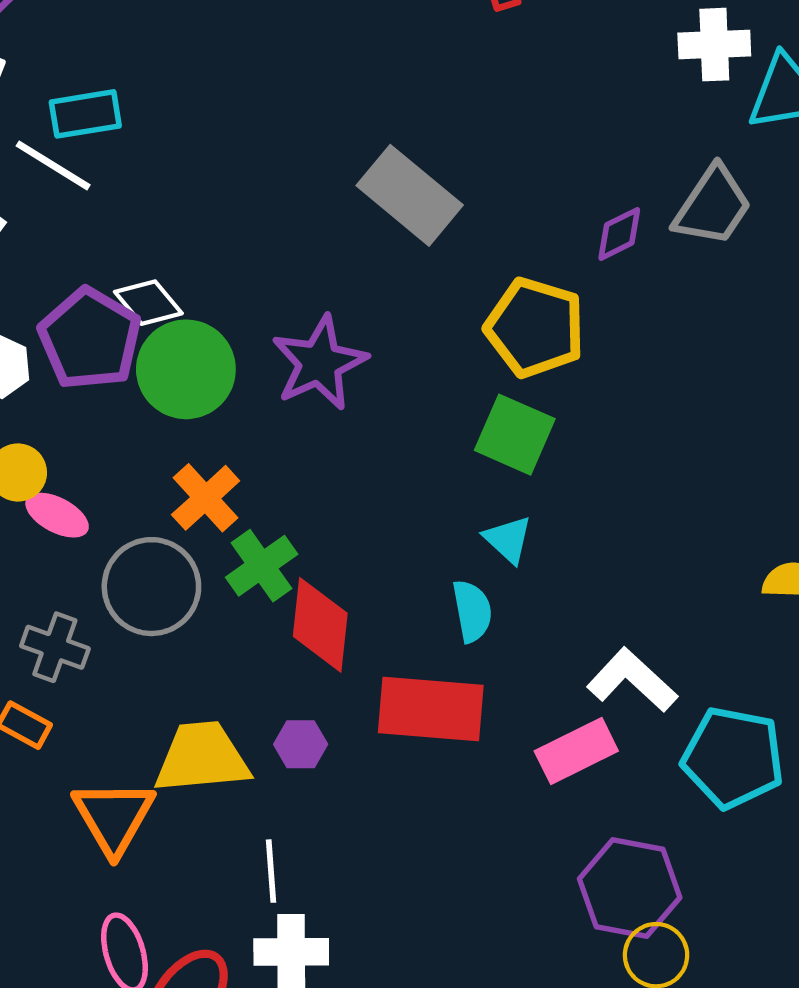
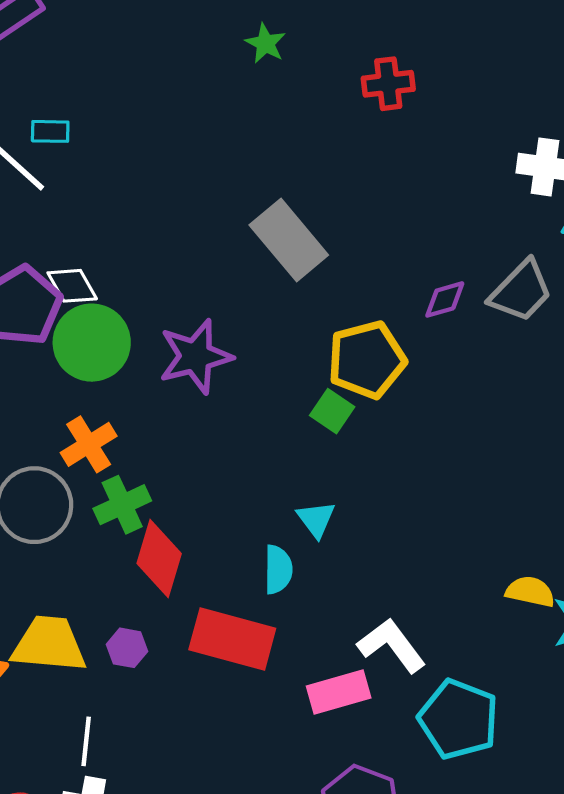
cyan rectangle: (85, 114) -> (50, 131), size x0.7
yellow pentagon: (535, 328) -> (367, 360), turned 30
green square: (515, 435) -> (332, 411), moved, size x0.7

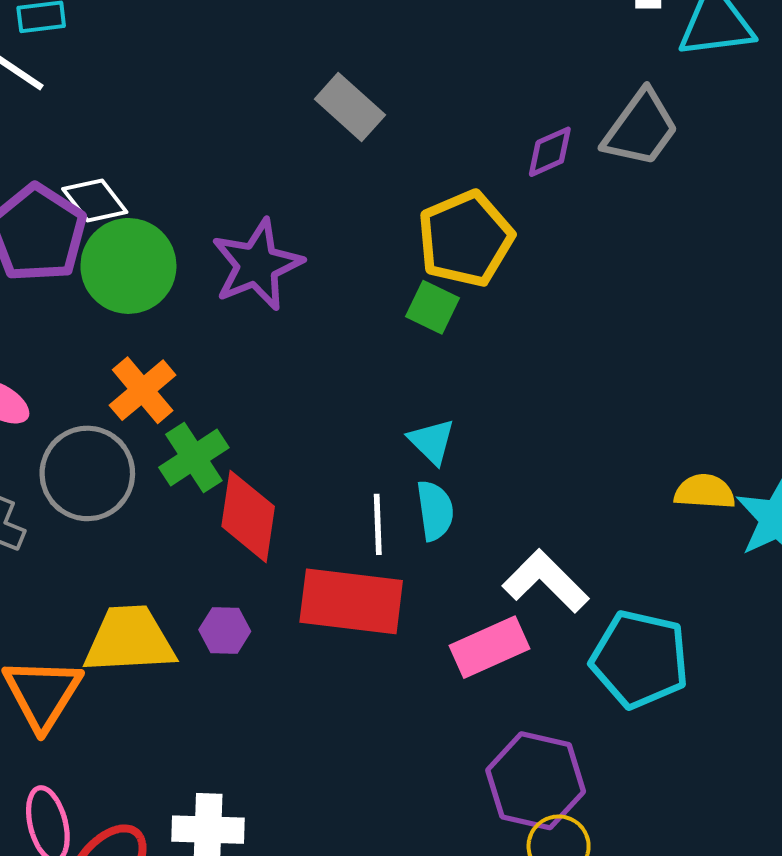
gray rectangle: (289, 240) -> (350, 107), size x0.7
cyan semicircle: (278, 569) -> (435, 511), moved
white line: (86, 741) -> (378, 524), moved

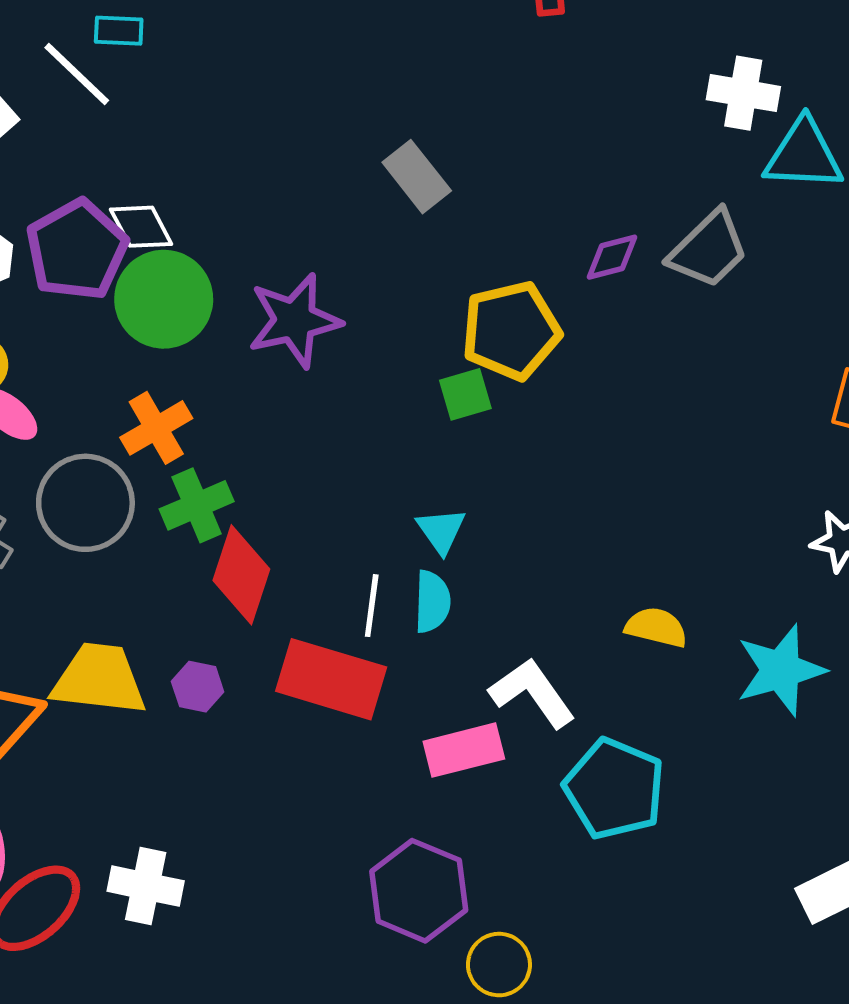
green square: (432, 307) -> (465, 394), turned 38
yellow semicircle: (705, 492) -> (656, 627), moved
purple hexagon: (536, 781) -> (419, 891), moved

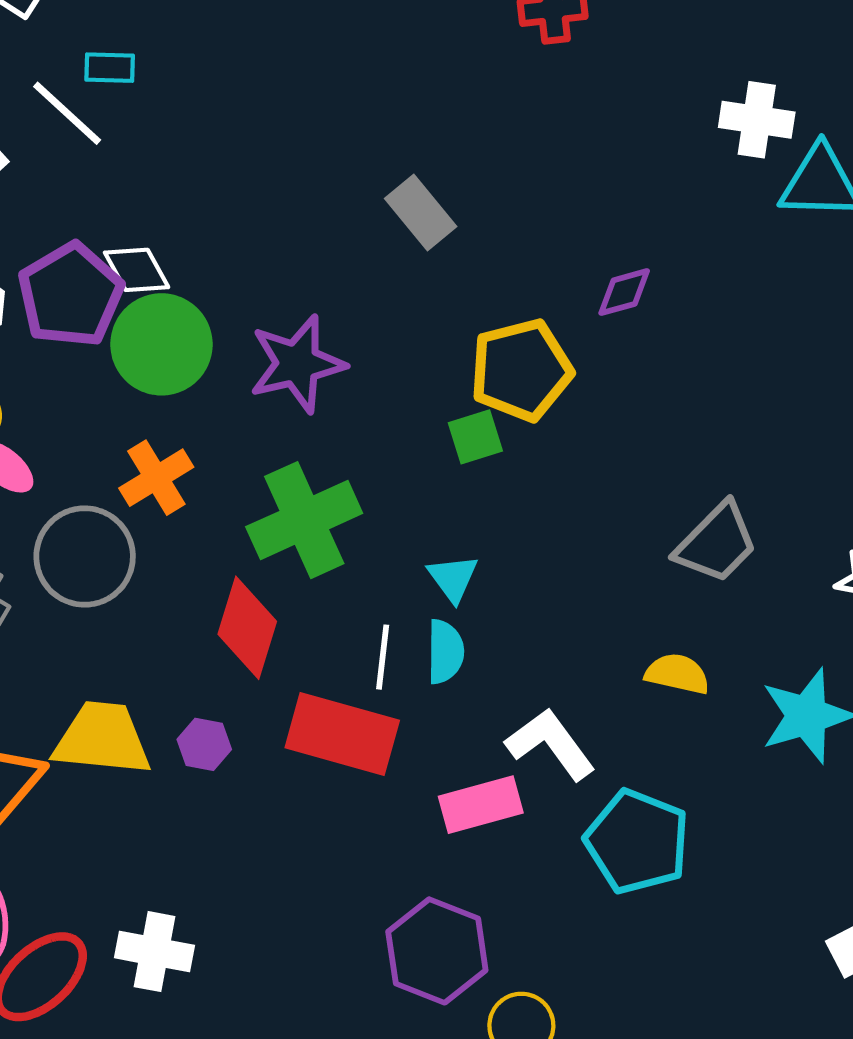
gray trapezoid: (708, 249) -> (717, 543), moved
green cross: (197, 505) -> (304, 520), moved, size x1.5

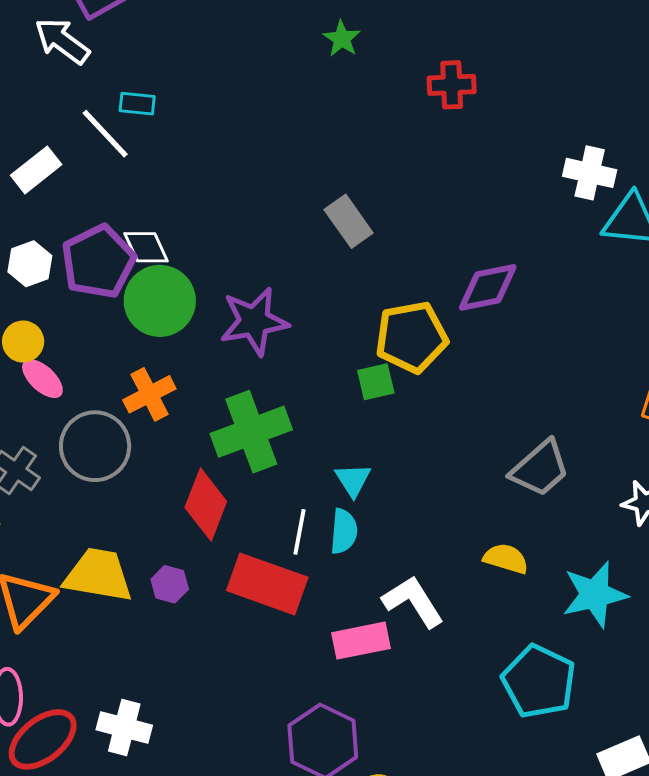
purple diamond: (624, 292) -> (488, 287), size x1.5
cyan pentagon: (637, 842) -> (539, 681), moved

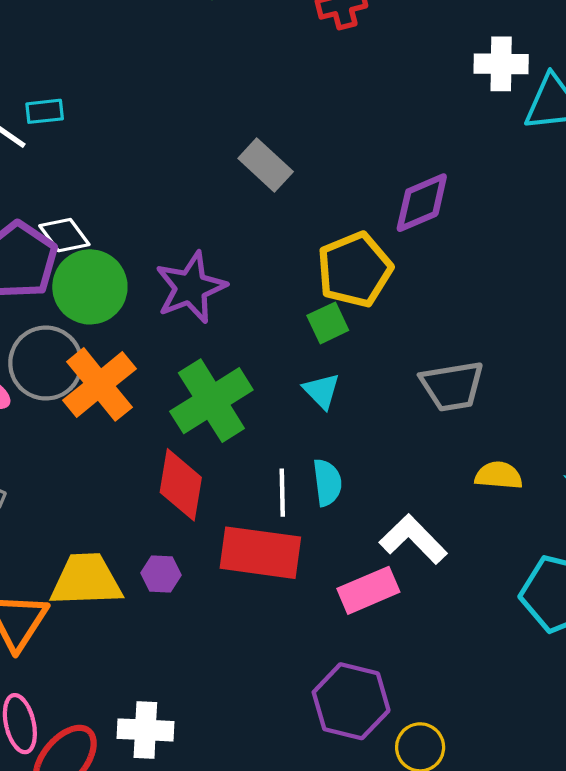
cyan rectangle: (137, 104) -> (45, 111), moved
orange cross: (149, 394) -> (99, 384), size x1.4
gray circle: (95, 446) -> (46, 363), moved
gray trapezoid: (540, 468) -> (452, 386), moved, turned 44
cyan triangle: (353, 480) -> (322, 391), moved

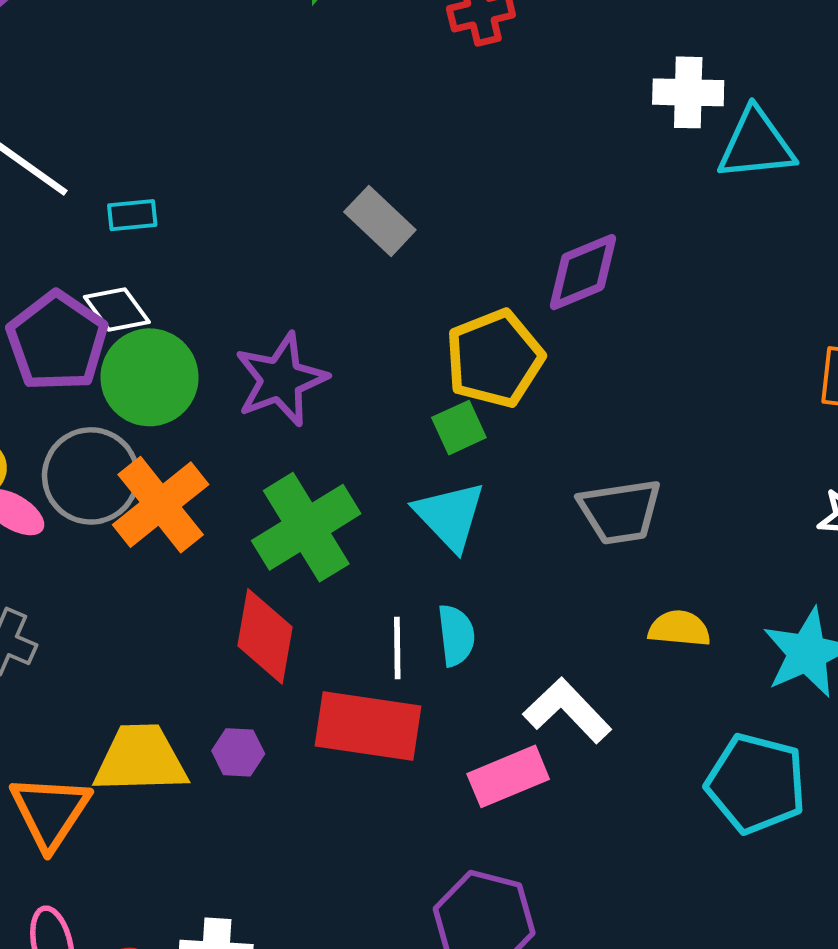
cyan rectangle: (45, 111) -> (132, 215), moved
cyan triangle: (322, 391) -> (450, 516), size x1.5

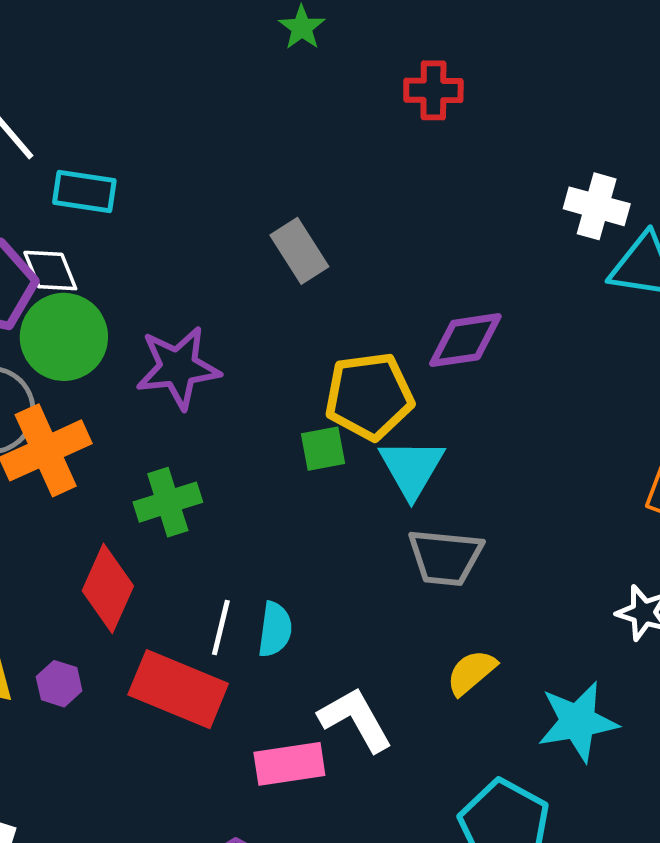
cyan rectangle: (132, 215) -> (84, 192), size x1.4
cyan triangle: (450, 516) -> (412, 468), moved
green cross: (306, 527) -> (168, 502), size x0.7
yellow semicircle: (679, 629) -> (471, 672), turned -60

